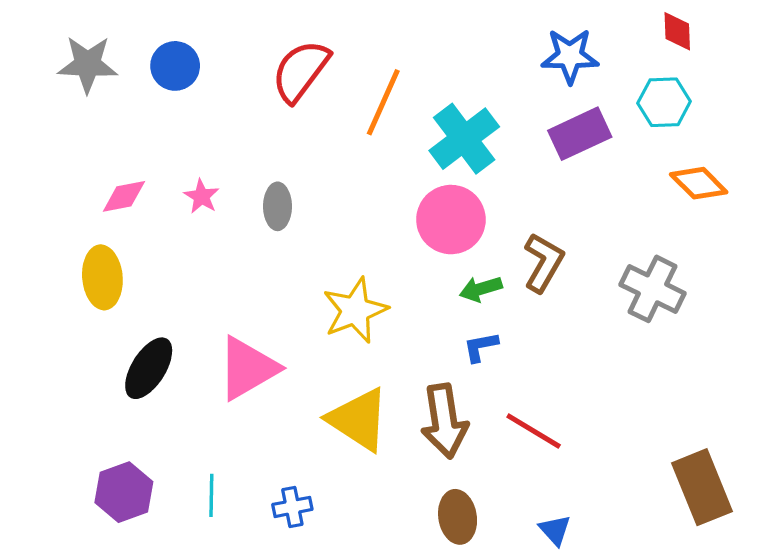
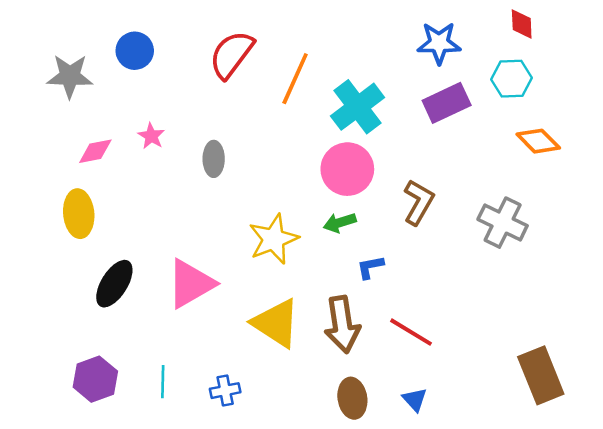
gray star: (88, 64) -> (70, 76), moved
pink star: (202, 196) -> (151, 136), moved
green arrow: (481, 289) -> (340, 223), moved
blue triangle: (555, 530) -> (415, 399), moved

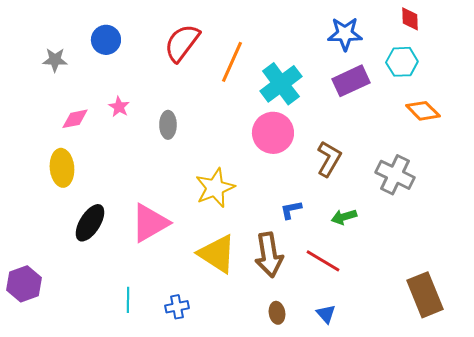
gray star: (70, 76) -> (55, 60), size x0.7
green arrow: (340, 223) -> (344, 217), moved
purple hexagon: (95, 379) -> (24, 284), moved
brown ellipse: (352, 398) -> (277, 313), size x0.7

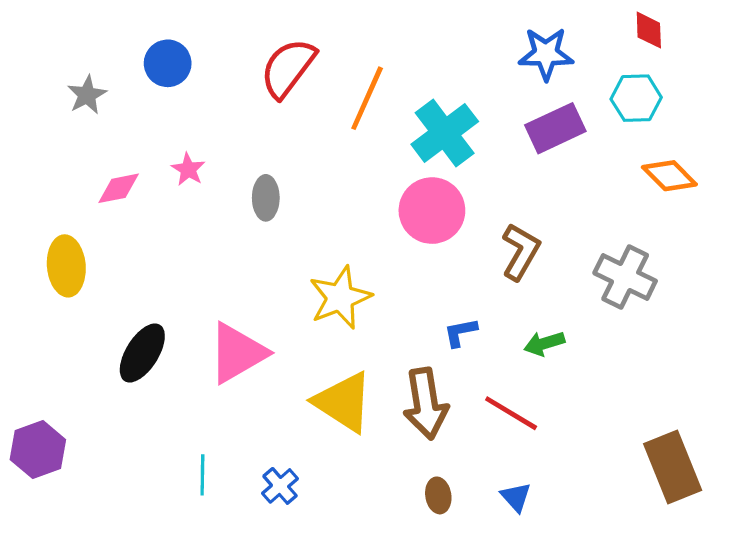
gray star: (55, 60) -> (87, 95), turned -30
yellow ellipse: (62, 168) -> (66, 266), moved
blue cross: (177, 307) -> (280, 486), turned -30

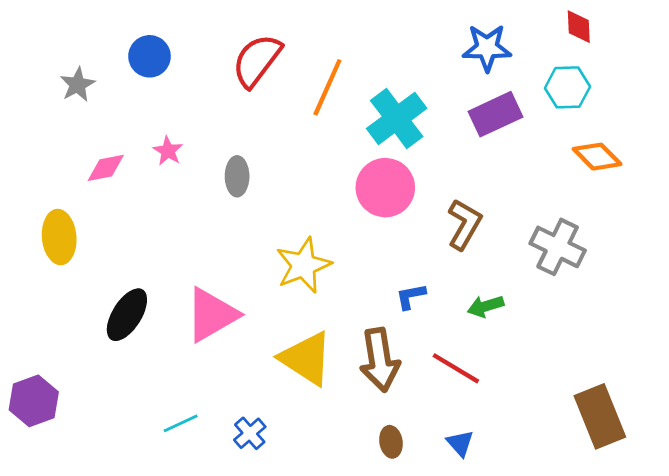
cyan line: (202, 475) -> (181, 423), turned 64

